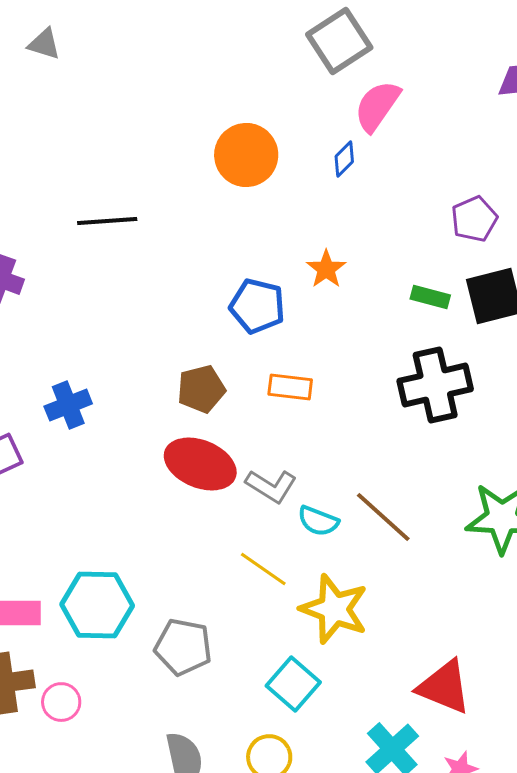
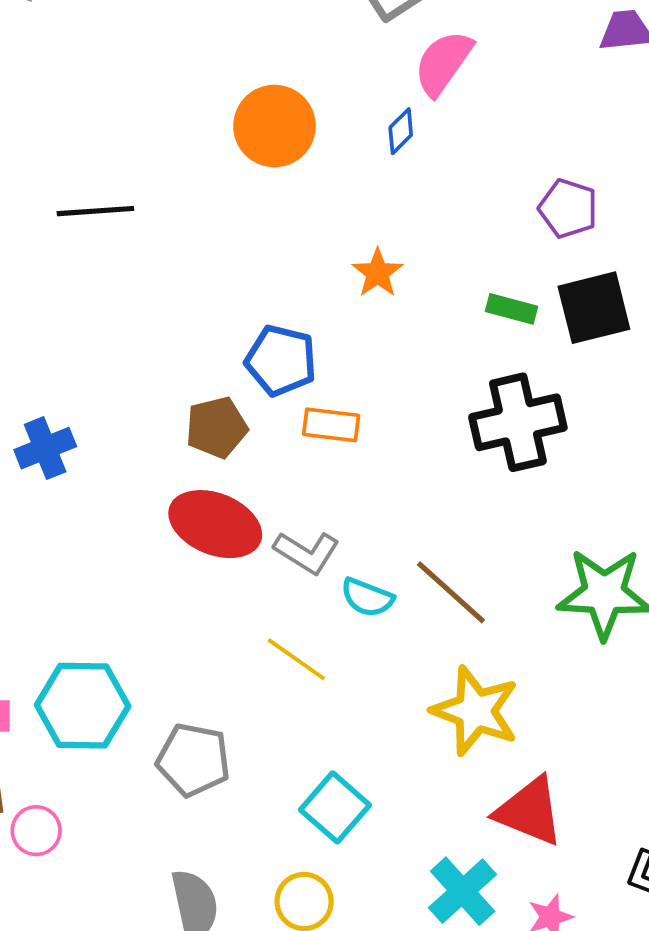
purple pentagon: (474, 219) -> (568, 208), turned -30
blue pentagon: (257, 306) -> (281, 360), moved
yellow star: (334, 609) -> (475, 711), moved

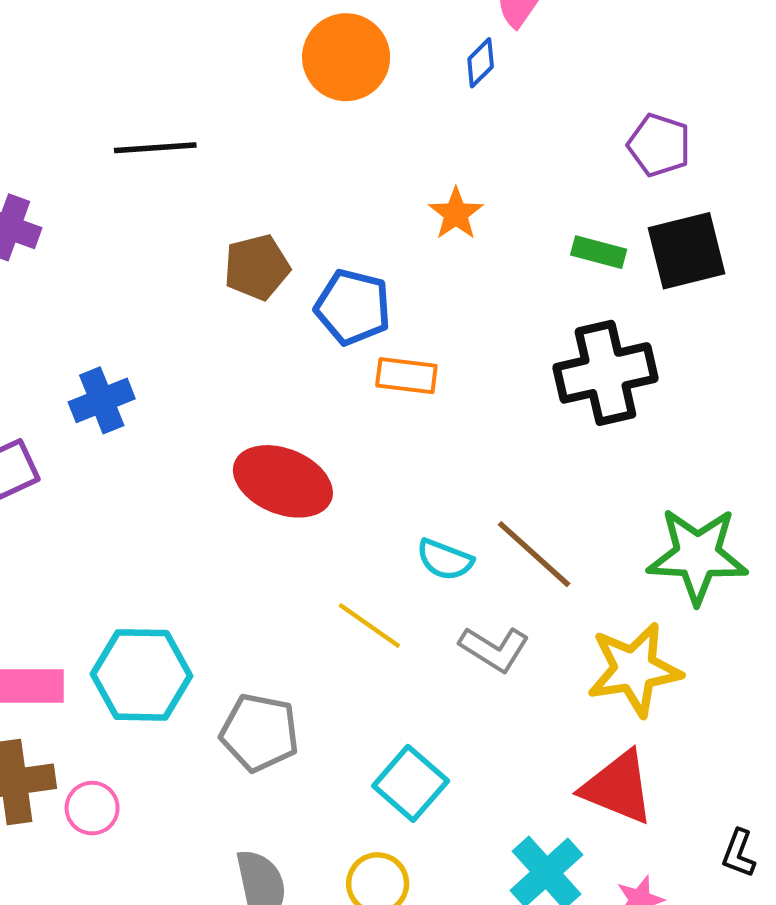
brown pentagon: (217, 427) -> (257, 267), moved
gray L-shape: (307, 552) -> (494, 649), moved
yellow star: (475, 711) -> (634, 669), moved, turned -30

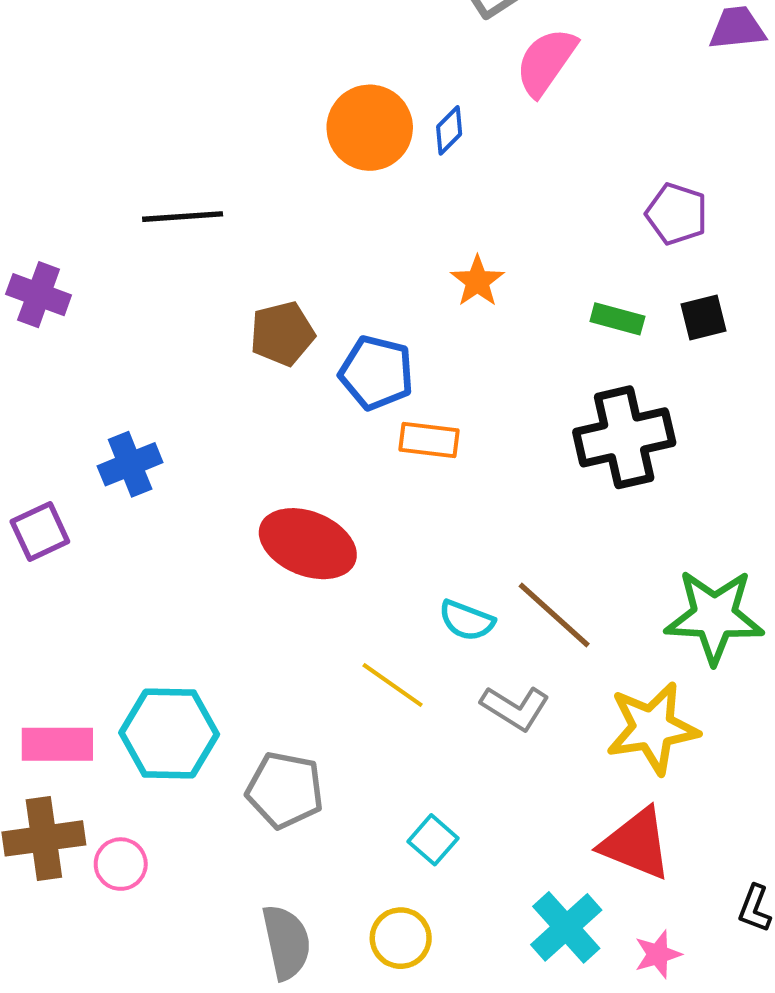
blue diamond: (481, 63) -> (449, 130), moved
black square: (686, 251) -> (704, 318), size x0.6
cyan square: (411, 783) -> (433, 840), size x0.7

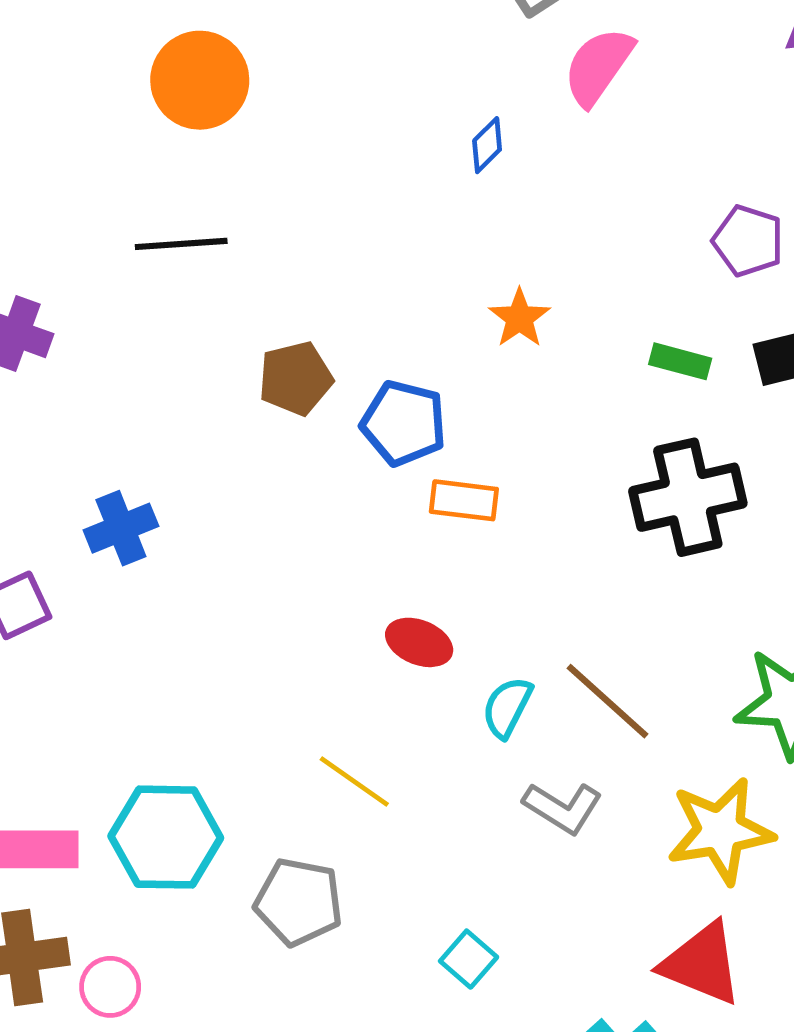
orange circle: (370, 128) -> (200, 80), moved
red ellipse: (308, 544) -> (419, 642), moved, size x0.6
cyan semicircle: (467, 620) -> (507, 707), turned 96
yellow line: (393, 685) -> (354, 781), moved

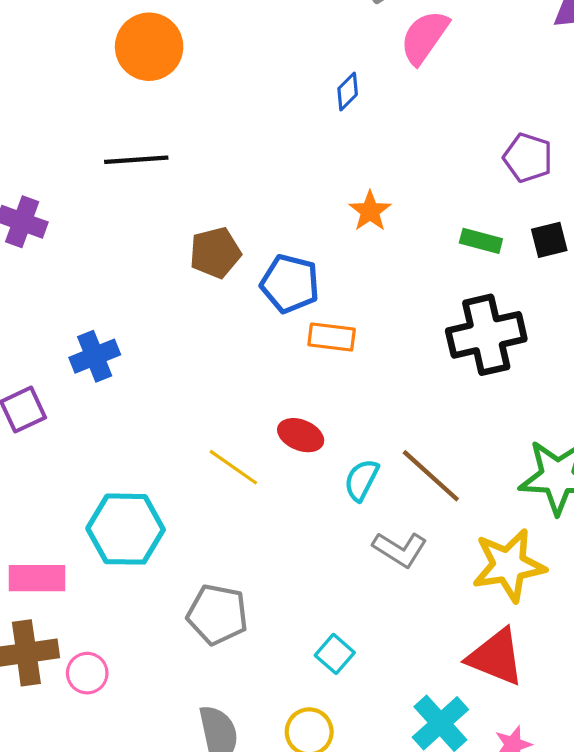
yellow line: (354, 781) -> (233, 467), moved
cyan hexagon: (166, 837) -> (126, 529), moved

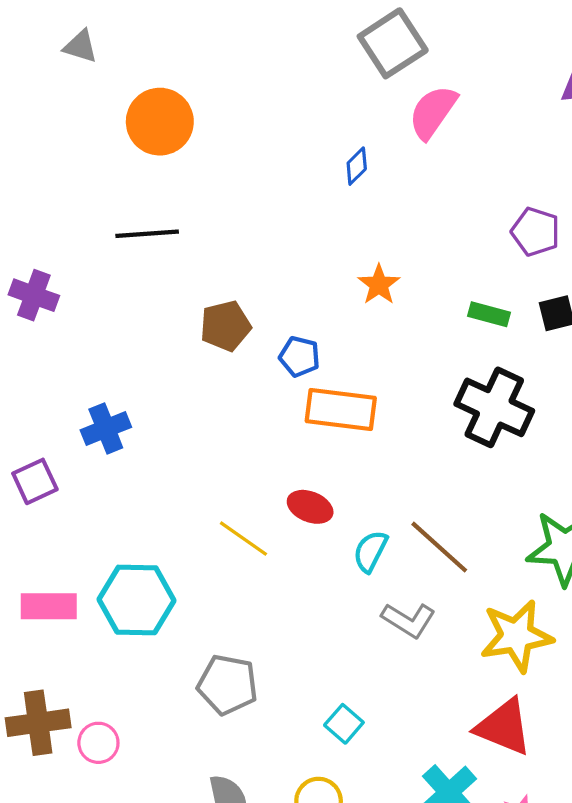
blue pentagon: (290, 284) -> (300, 357), size x0.7
black cross: (486, 335) -> (494, 407), turned 38
orange rectangle: (332, 337) -> (341, 409), size x1.5
pink rectangle: (37, 578) -> (49, 606), moved

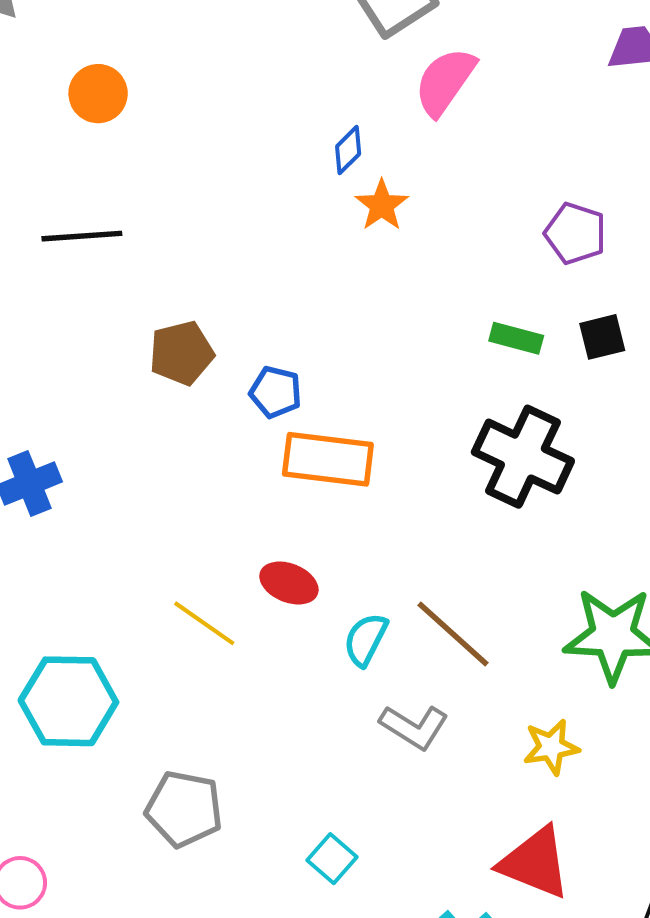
orange circle: (160, 122) -> (98, 94), size x0.7
orange star: (379, 285) -> (382, 205), moved
yellow star: (516, 636) -> (551, 747), size x0.6

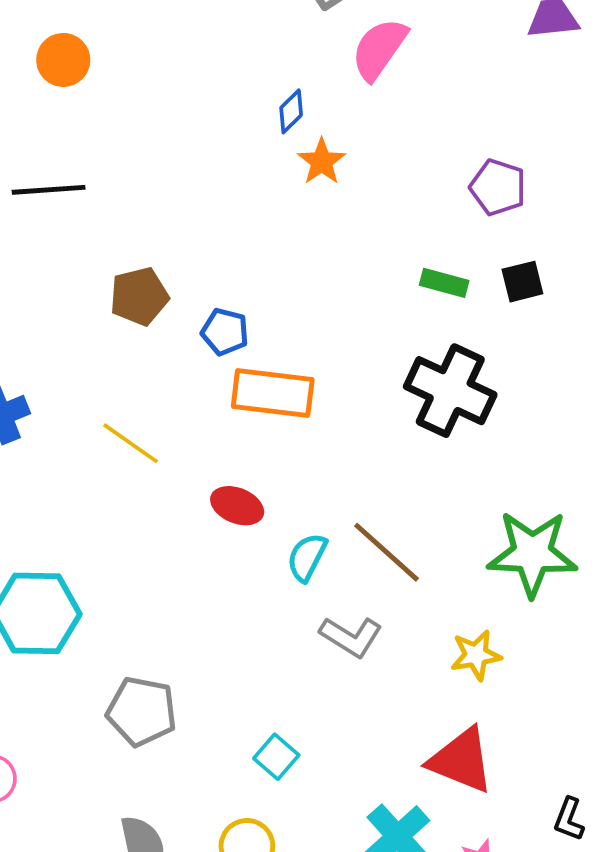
yellow line: (204, 623) -> (131, 443), moved

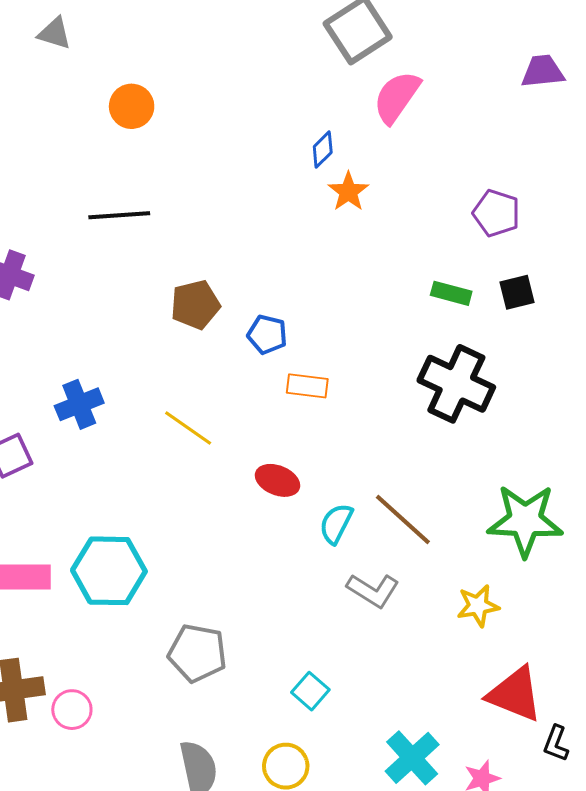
orange rectangle: (273, 393) -> (307, 386), size x0.6
red triangle: (461, 760) -> (515, 694), moved

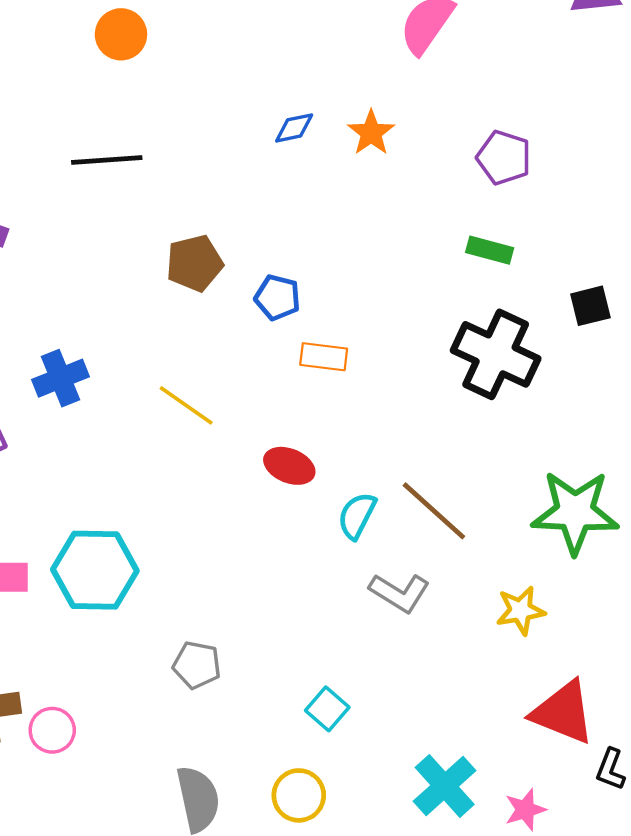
blue diamond: (323, 149) -> (294, 128), moved, turned 33
purple pentagon: (496, 213) -> (504, 158), moved
black square: (517, 292) -> (590, 306), moved
gray pentagon: (197, 653) -> (197, 665), size x0.7

